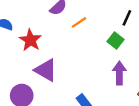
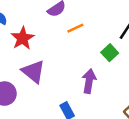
purple arrow: (119, 73) -> (89, 81), moved

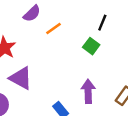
purple arrow: (89, 81) -> (88, 91), moved

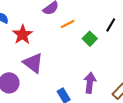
green square: (91, 46) -> (90, 39), moved

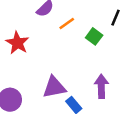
purple triangle: (33, 63) -> (54, 87), moved, turned -40

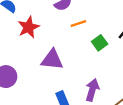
purple triangle: (54, 87) -> (52, 60), moved

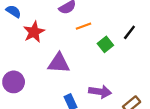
purple arrow: (92, 90) -> (100, 92), turned 85

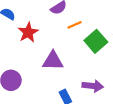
green square: (105, 44) -> (96, 41), size x1.5

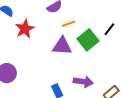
purple triangle: (53, 61) -> (62, 46), moved

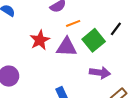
red star: (25, 29) -> (40, 40), moved
purple arrow: (83, 82) -> (100, 73), moved

